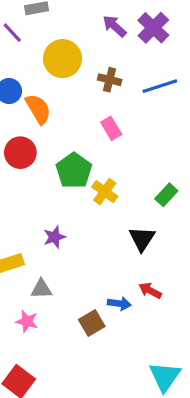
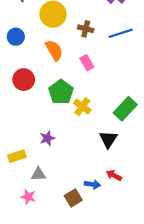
orange semicircle: (38, 109) -> (54, 50), moved
green rectangle: (166, 195) -> (125, 109), size x1.5

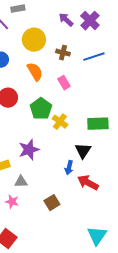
green rectangle: (125, 109) -> (98, 124), turned 45
purple star: (47, 138) -> (29, 150), size x1.5
red arrow: (114, 175) -> (88, 183), size x1.5
blue arrow: (92, 184) -> (69, 168), moved, turned 96

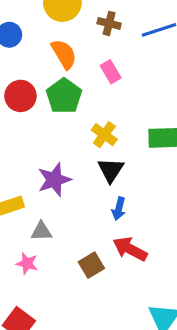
green pentagon: (41, 109) -> (64, 96), moved
black triangle: (83, 151) -> (111, 170), moved
red arrow: (88, 183) -> (130, 249), moved

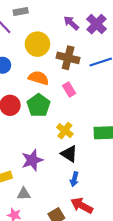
brown cross: (109, 23) -> (68, 58), size x1.5
orange semicircle: (64, 54) -> (39, 78), turned -42
black triangle: (111, 170) -> (69, 154), turned -30

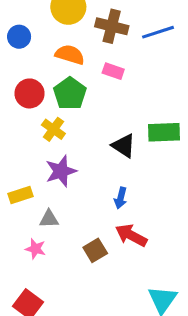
pink rectangle: (69, 89) -> (113, 71), turned -40
yellow cross: (65, 131) -> (53, 129), moved
black triangle: (69, 154) -> (124, 146), moved

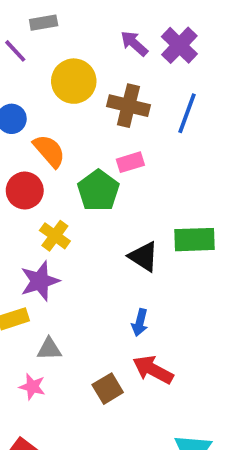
blue line: (158, 32) -> (187, 113), turned -52
orange semicircle: (70, 55) -> (49, 151), moved, turned 32
pink rectangle: (113, 71) -> (130, 162), turned -36
green pentagon: (70, 93) -> (98, 191), moved
purple star: (61, 171) -> (40, 281), moved

